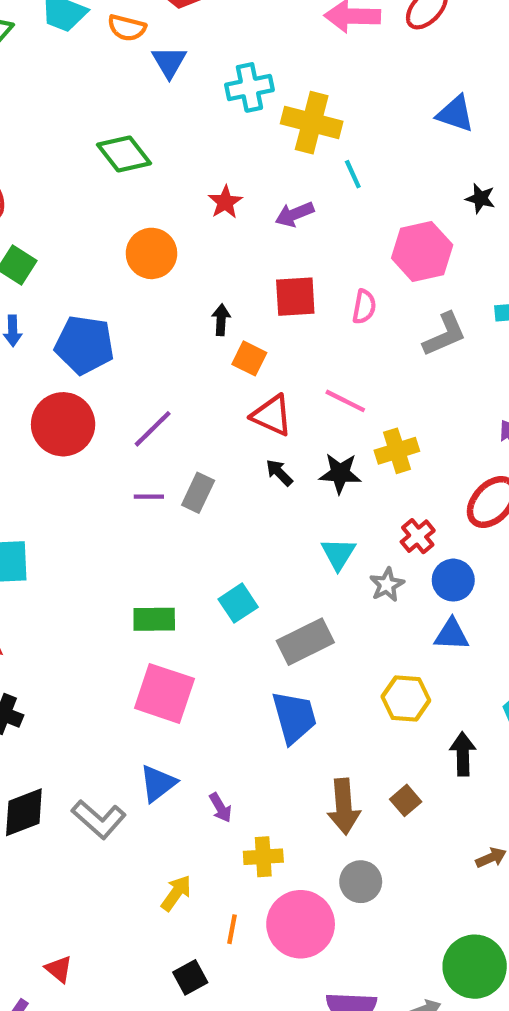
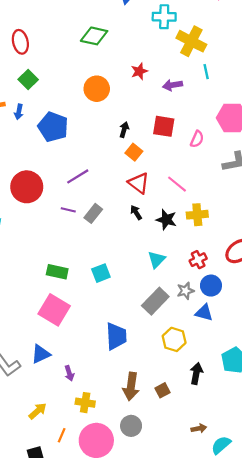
green diamond: (124, 154) -> (94, 36), turned -52
red circle: (63, 424) -> (27, 187), moved
gray star: (387, 585) -> (185, 291), moved
gray rectangle: (305, 642) -> (155, 301), moved, turned -32

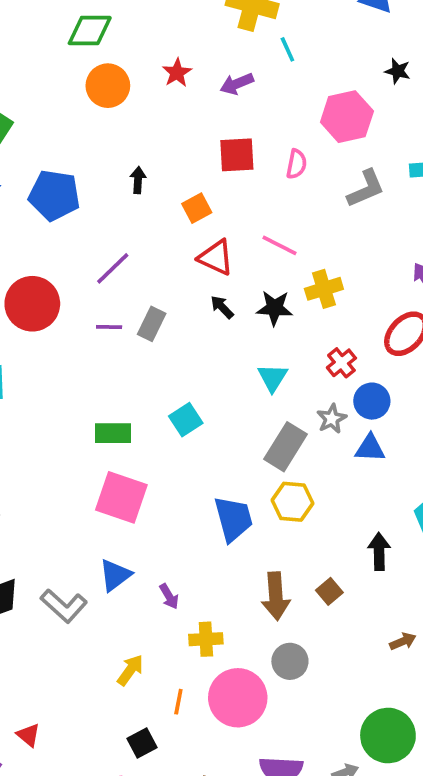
orange circle: (97, 89) -> (108, 86), moved
black arrow: (124, 130) -> (138, 180), moved
orange square: (134, 152) -> (197, 208), turned 35
yellow hexagon: (174, 339) -> (292, 502), moved

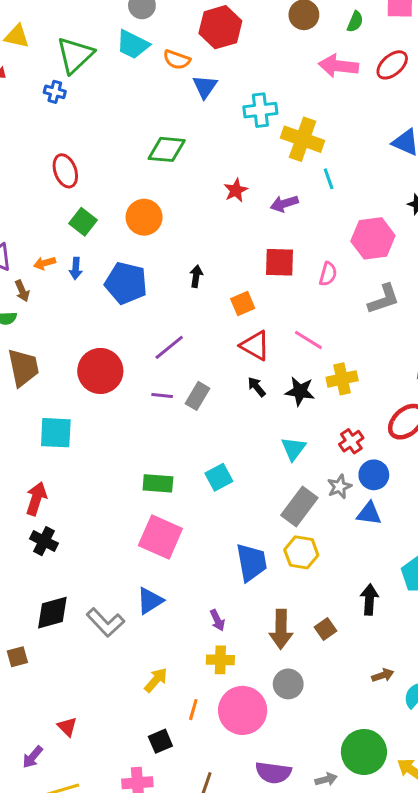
orange circle: (108, 86) -> (144, 217), moved
purple arrow: (169, 596) -> (217, 620), moved

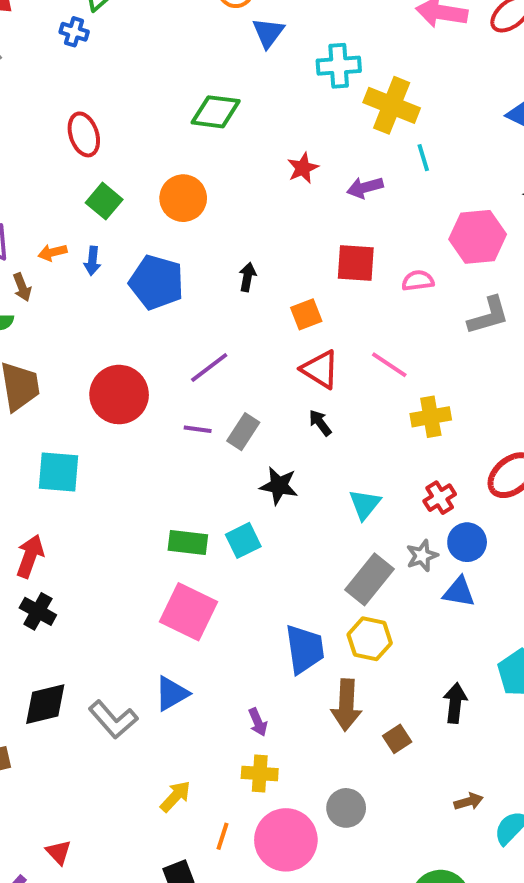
pink semicircle: (328, 274) -> (418, 281), turned -115
black star: (300, 391) -> (279, 486), moved
cyan square: (219, 477) -> (243, 540), moved
brown arrow: (281, 629) -> (346, 705), moved

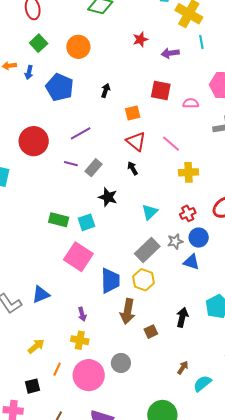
pink square: (188, 612) -> (78, 257), moved
brown arrow: (469, 801) -> (183, 368), turned -48

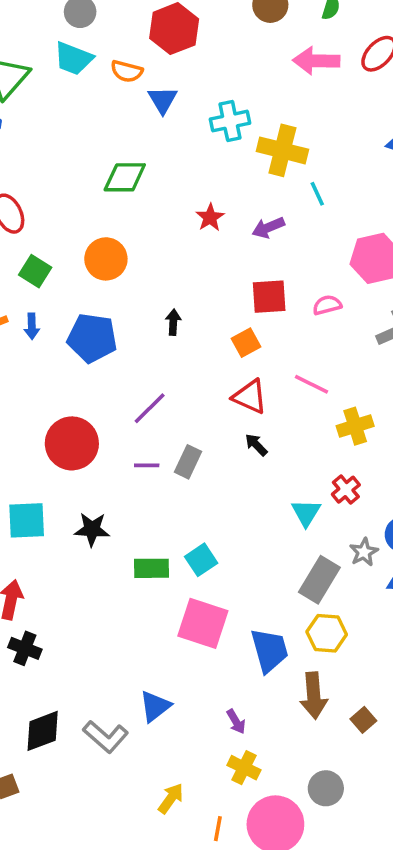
orange square: (133, 113) -> (246, 343), moved
black star: (108, 197) -> (92, 529), moved
red cross: (188, 213) -> (346, 490), moved
yellow cross: (80, 340) -> (244, 768), turned 30

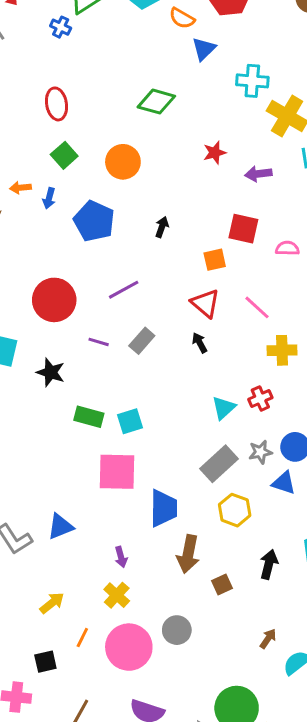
purple line: (147, 465) -> (99, 342), moved
pink square: (203, 623) -> (117, 472), turned -33
yellow hexagon: (327, 633) -> (235, 510), moved

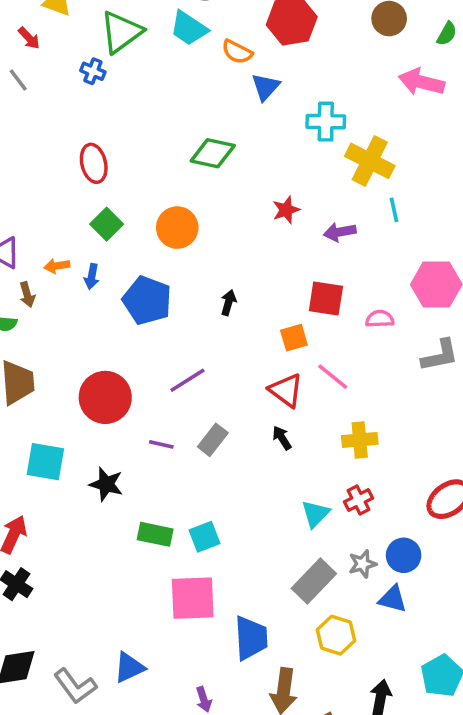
pink line: (257, 307) -> (333, 377), moved
yellow cross: (282, 350) -> (360, 440), moved

